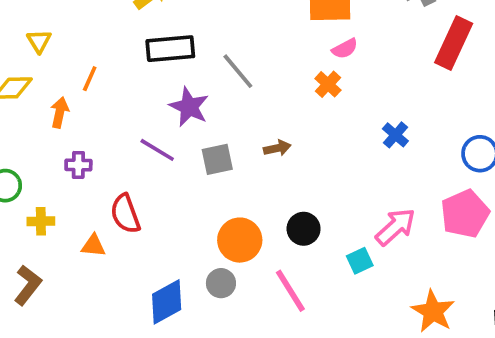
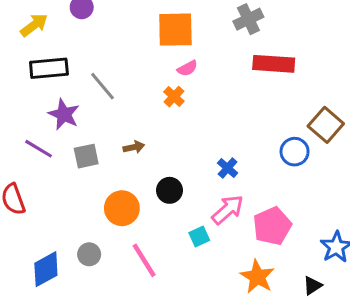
red rectangle: (454, 43) -> (274, 64), turned 69
blue cross: (395, 135) -> (228, 168), moved
pink pentagon: (465, 214) -> (272, 226), moved
black circle: (304, 229) -> (170, 190), moved
orange circle: (240, 240) -> (122, 208), moved

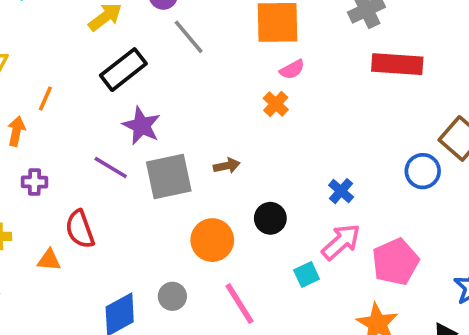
black rectangle: (49, 68) -> (123, 70), turned -33
gray line: (103, 86) -> (189, 37), moved
gray square: (86, 156) -> (169, 177), size x1.5

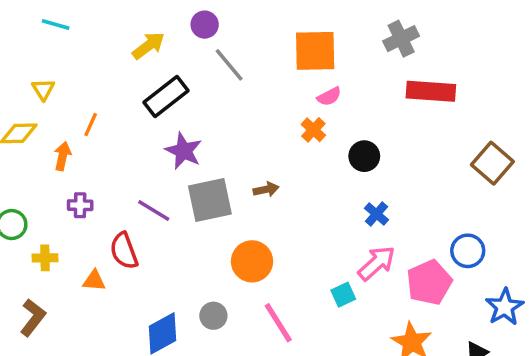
purple line: (111, 167) -> (154, 210), moved
blue circle: (423, 171) -> (468, 251), moved
black circle: (270, 218) -> (364, 156), moved

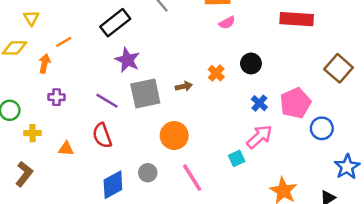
orange line: (91, 125) -> (64, 42), turned 35
orange cross: (313, 130) -> (216, 73), moved
red semicircle: (124, 251) -> (102, 136), moved
pink pentagon: (429, 282) -> (295, 103), moved

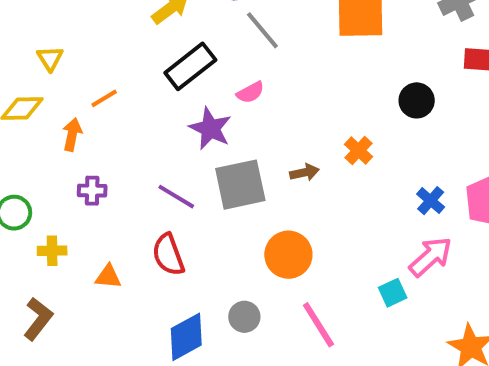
pink semicircle: (227, 23) -> (250, 92), moved
black circle: (251, 63) -> (417, 100), moved

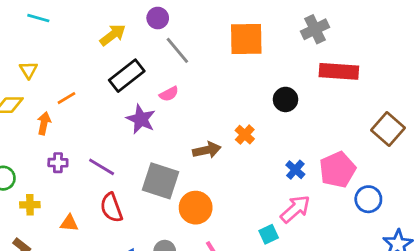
brown arrow: (304, 173) -> (207, 150), size x1.4
gray square: (240, 185) -> (161, 181), moved, turned 30
purple line: (176, 197) -> (102, 167), moved

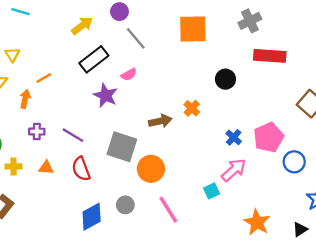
orange triangle: (69, 223) -> (46, 168), moved

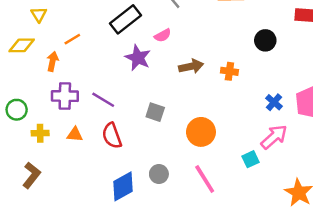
orange cross: (192, 108) -> (229, 71), turned -35
brown arrow: (160, 121) -> (191, 66), moved
purple cross: (37, 132) -> (65, 96), size x1.5
gray square: (122, 147) -> (155, 112), size x0.6
orange circle: (151, 169) -> (201, 132), moved

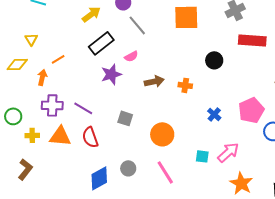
purple star: (138, 58) -> (111, 74), turned 30
blue cross: (274, 102) -> (214, 114), moved
orange triangle: (75, 134) -> (60, 136), size x1.6
pink arrow: (274, 137) -> (228, 152), moved
cyan square: (250, 159) -> (202, 156), turned 32

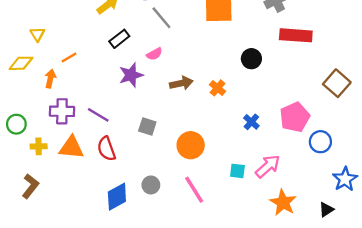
black rectangle: (101, 43) -> (119, 39), size x0.7
orange cross: (185, 85) -> (218, 88), turned 32

